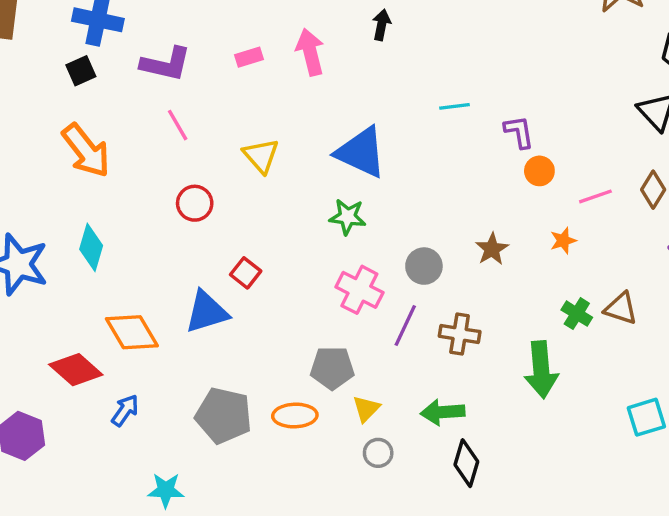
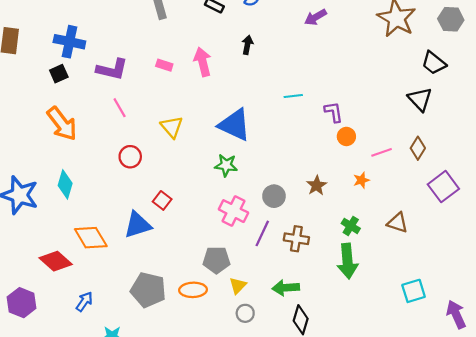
pink rectangle: (249, 57) -> (164, 65), turned 35
green cross: (577, 314) -> (351, 226), moved
blue arrow: (125, 410) -> (84, 302), moved

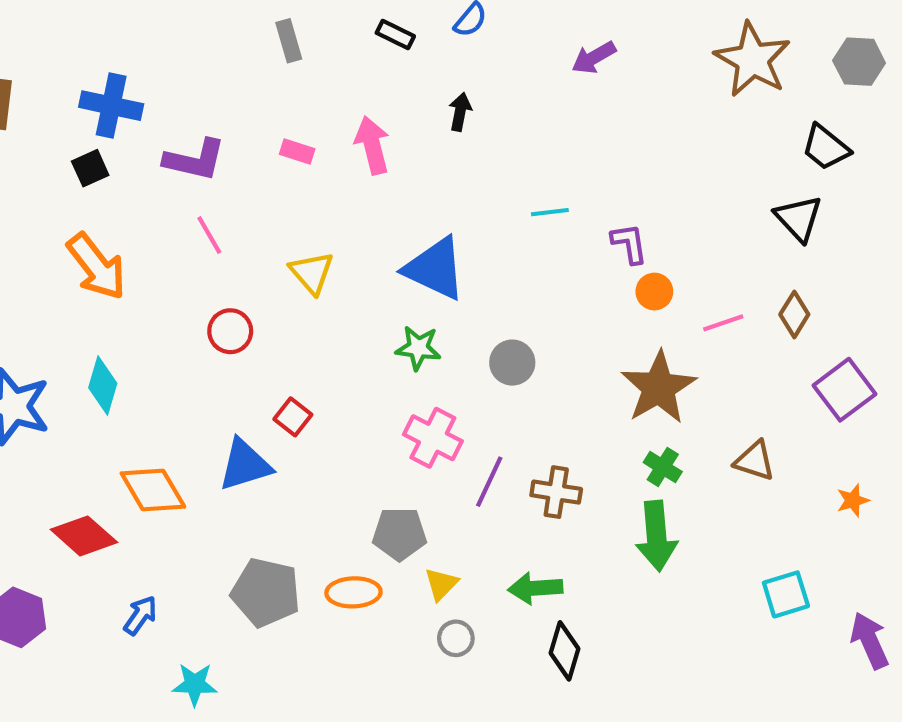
orange star: (361, 180) -> (853, 500), moved
brown star: (317, 185) -> (659, 388), moved, size x1.8
gray circle: (274, 196) -> (512, 363), moved

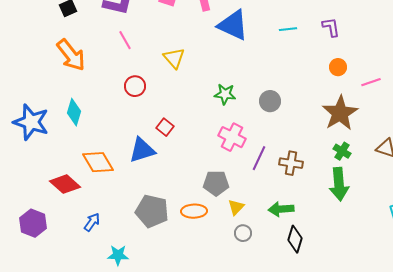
purple L-shape: (629, 243) -> (331, 27), moved
blue triangle: (435, 269) -> (233, 25), moved

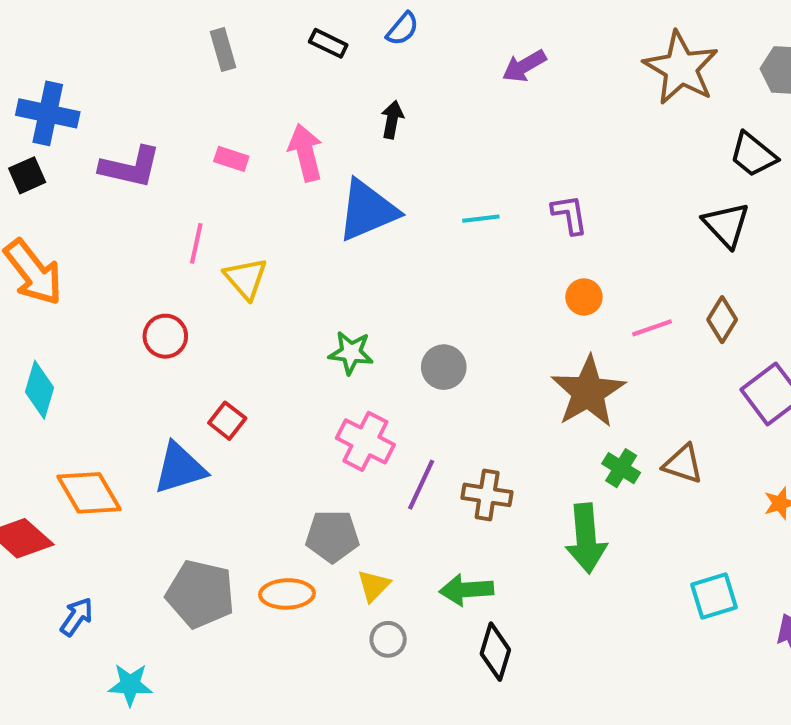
blue triangle: (233, 25) -> (367, 210), turned -48
pink line: (125, 40) -> (196, 243), moved, turned 42
green cross: (342, 151) -> (621, 468), moved

